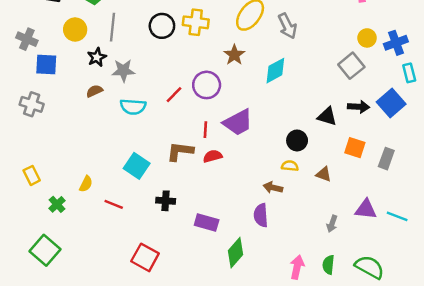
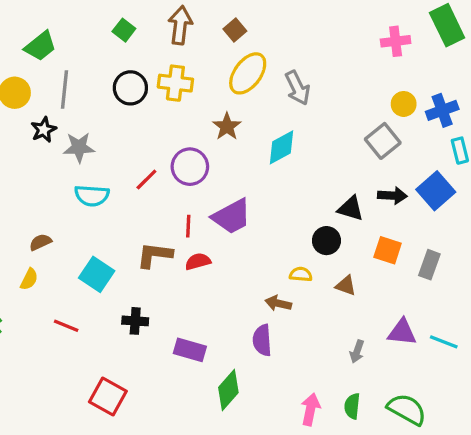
brown semicircle: (94, 91) -> (40, 242), moved
black circle: (297, 140) -> (326, 241), moved
yellow semicircle: (86, 184) -> (29, 279), moved

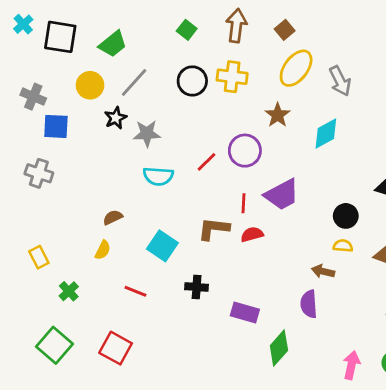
gray line: (65, 90) -> (134, 82), turned 36
black circle: (326, 241) -> (346, 216), moved
red square: (108, 396) -> (116, 348), moved

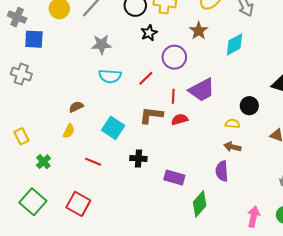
black star: (116, 118) -> (149, 33), moved
red line: (207, 162) -> (146, 78), moved
yellow semicircle: (343, 246) -> (232, 124), moved

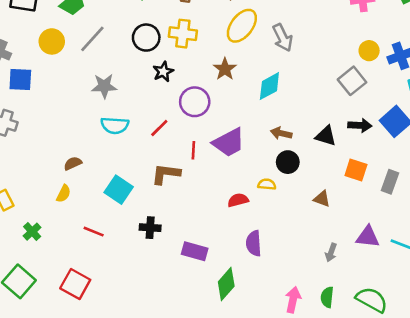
red semicircle: (180, 119) -> (238, 200), moved
brown arrow: (232, 147) -> (281, 133), moved

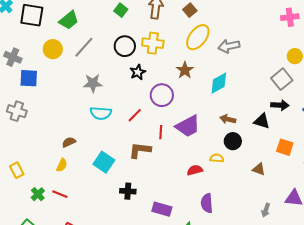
gray arrow: (283, 38) -> (229, 46), turned 105
black arrow: (360, 125) -> (280, 105), moved
red line: (94, 232) -> (60, 194), moved

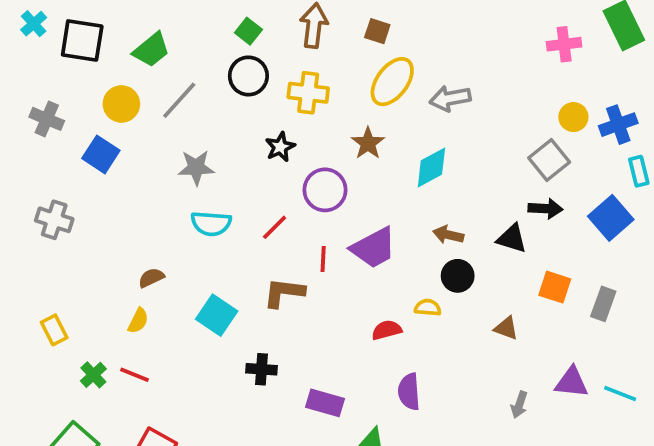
brown square: (190, 10) -> (377, 31), turned -32
black circle: (125, 46) -> (248, 76), moved
blue square: (29, 78) -> (101, 154), moved, turned 30

